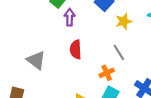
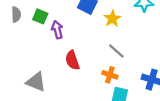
orange cross: (107, 73) -> (110, 75), turned -32

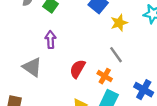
purple arrow: (57, 30) -> (51, 39), moved
red semicircle: (72, 60) -> (77, 69), moved, turned 36

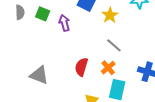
purple arrow: (51, 39) -> (64, 23), moved
orange cross: (105, 76) -> (108, 68), turned 32

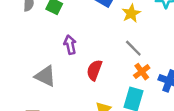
purple arrow: (64, 23) -> (70, 45), moved
orange cross: (108, 68) -> (142, 72), moved

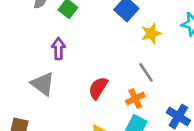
purple arrow: (70, 45) -> (59, 49), moved
orange cross: (142, 72) -> (135, 99), moved

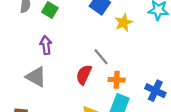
gray line: (146, 72) -> (101, 57), moved
orange cross: (135, 99) -> (117, 80), turned 35

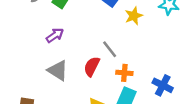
purple arrow: (46, 45) -> (55, 35), turned 60
gray triangle: (36, 77) -> (58, 70), moved

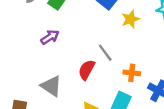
gray triangle: (58, 70) -> (51, 86), moved
orange cross: (124, 73) -> (132, 73), moved

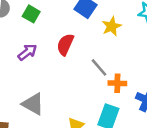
gray line: (105, 53) -> (99, 67), moved
red semicircle: (87, 70) -> (65, 44), moved

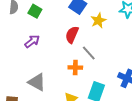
red semicircle: (65, 44) -> (72, 35), moved
orange cross: (117, 83) -> (75, 68), moved

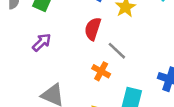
orange cross: (75, 68) -> (101, 71), turned 32

